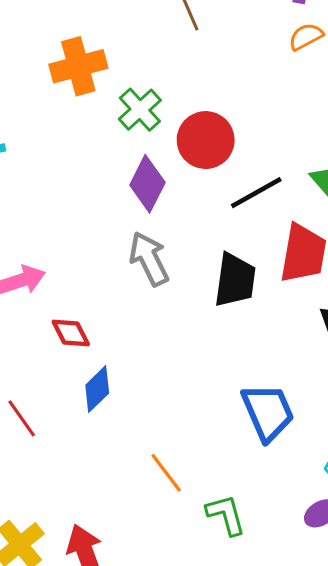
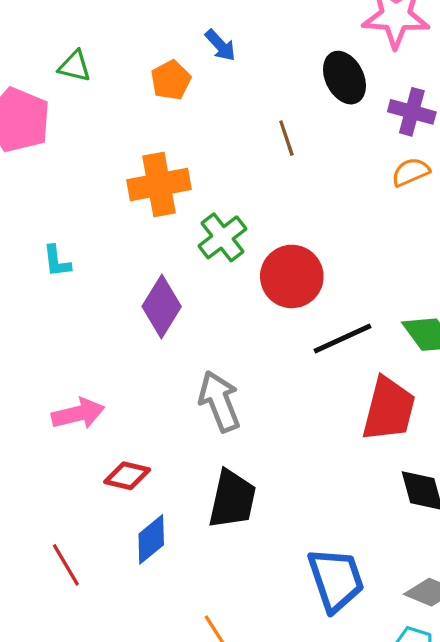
purple diamond: (147, 184) -> (162, 306), moved
black trapezoid: (235, 280) -> (232, 499), moved
red diamond: (71, 333) -> (127, 476), turned -54

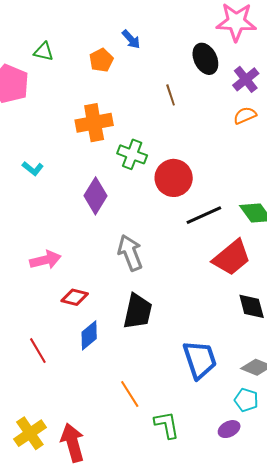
purple cross: (412, 112) -> (246, 79), turned 36
green cross: (222, 237) -> (132, 154), turned -32
cyan L-shape: (57, 261) -> (33, 169), turned -45
red trapezoid: (389, 409) -> (232, 258), turned 36

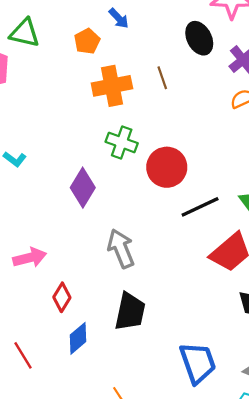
green triangle: (44, 52) -> (25, 33), size x1.4
orange cross: (94, 123) -> (112, 86), moved
red diamond: (75, 297) -> (62, 297), turned -72

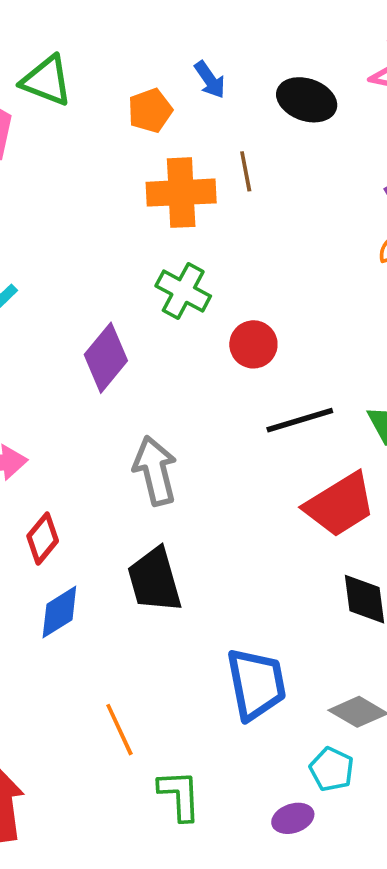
black ellipse: (199, 38) -> (307, 100), moved, turned -52
brown line: (162, 78) -> (246, 171), moved
red circle: (167, 167) -> (253, 344), size x0.7
black trapezoid: (130, 312) -> (155, 580), turned 144

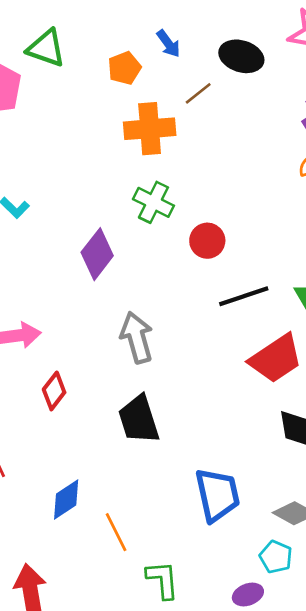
brown line: (246, 171) -> (198, 93), moved, turned 64
blue diamond: (59, 612) -> (66, 500), moved

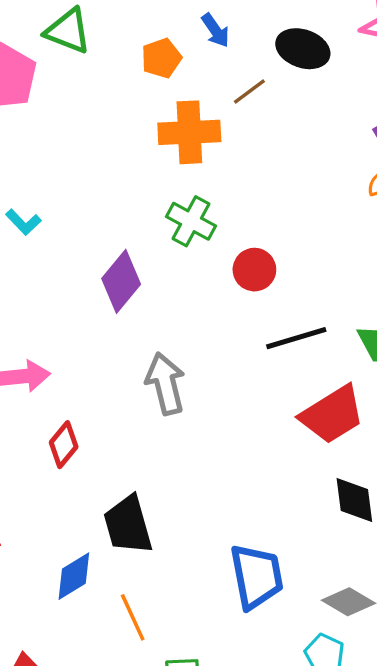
black trapezoid: (139, 419) -> (128, 525), moved

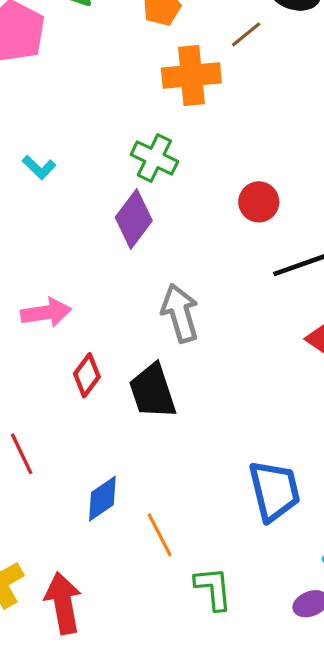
green cross: (191, 221) -> (154, 158), moved
black trapezoid: (128, 525) -> (153, 391), moved

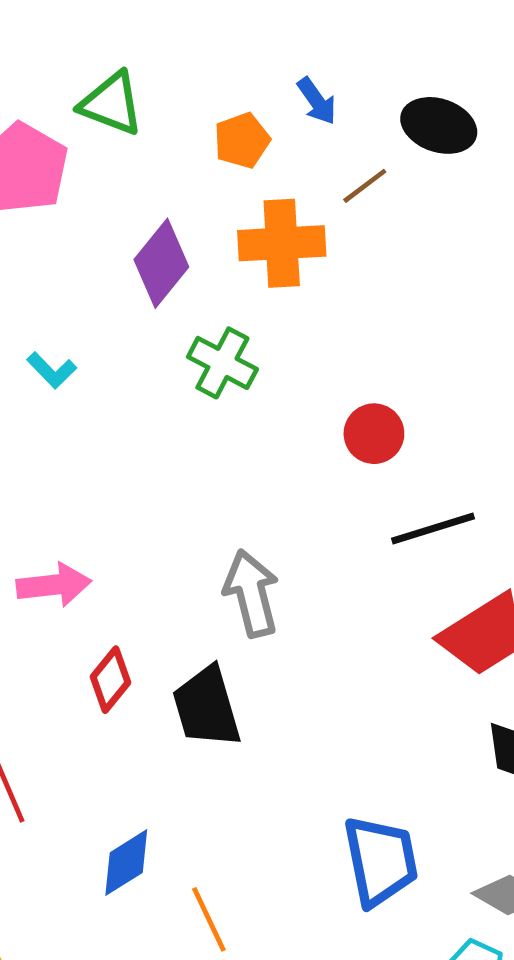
purple diamond: (134, 219) -> (161, 263), moved

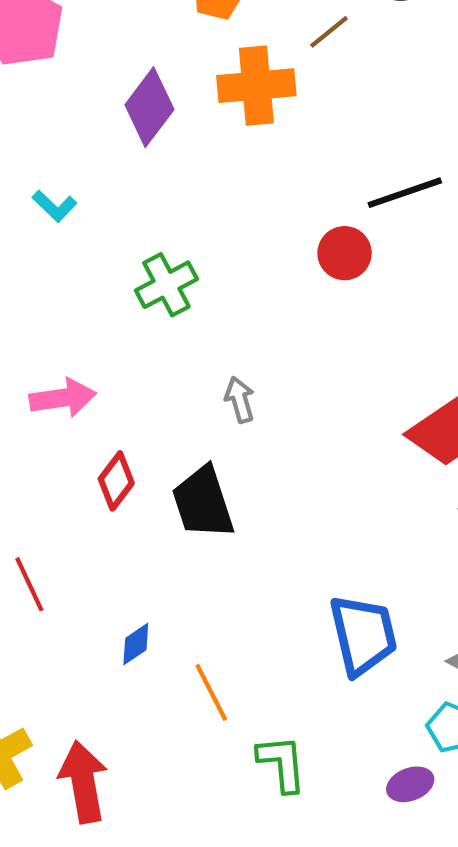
green cross: (222, 363) -> (166, 285), moved, turned 36
black line: (433, 529) -> (405, 193), moved
gray arrow: (251, 593) -> (240, 400), size x0.6
blue diamond: (126, 863) -> (136, 644), size x0.7

